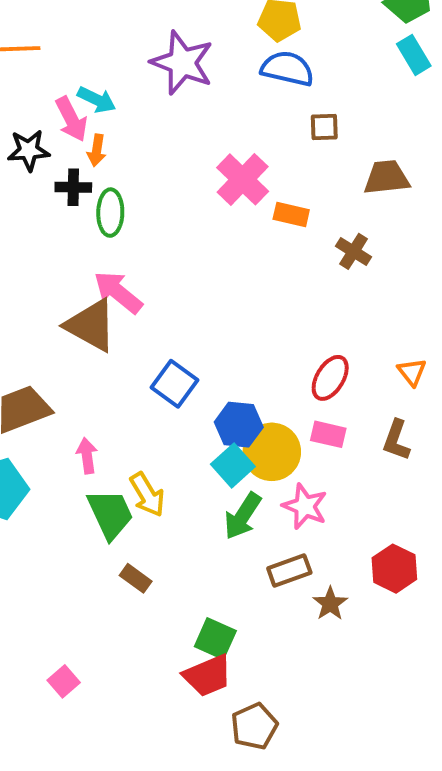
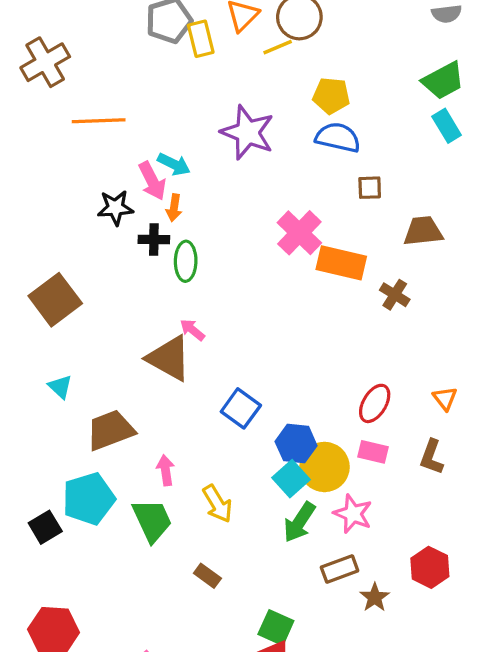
orange rectangle: (291, 214) -> (341, 263), size x1.6
pink arrow: (118, 292) -> (192, 330), size x0.6
green trapezoid: (110, 514) -> (152, 520), moved

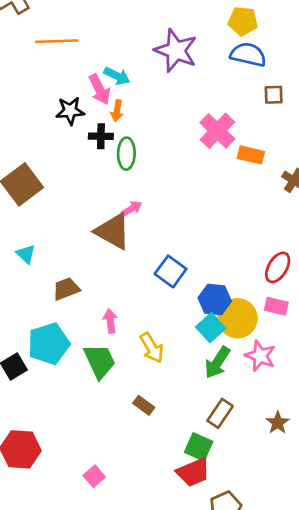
orange rectangle: (341, 263) -> (251, 155), size x0.7
pink arrow: (192, 330) -> (132, 209), turned 110
brown trapezoid: (110, 430) -> (66, 289), size x0.7
brown rectangle: (340, 569) -> (220, 413), moved, turned -36

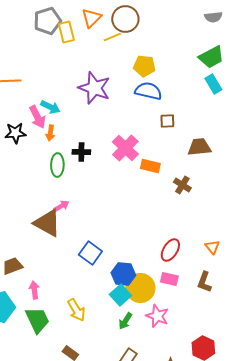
black cross: (101, 136) -> (81, 152), moved
pink arrow: (110, 321) -> (34, 290), moved
green arrow: (217, 362) -> (125, 321), size x0.7

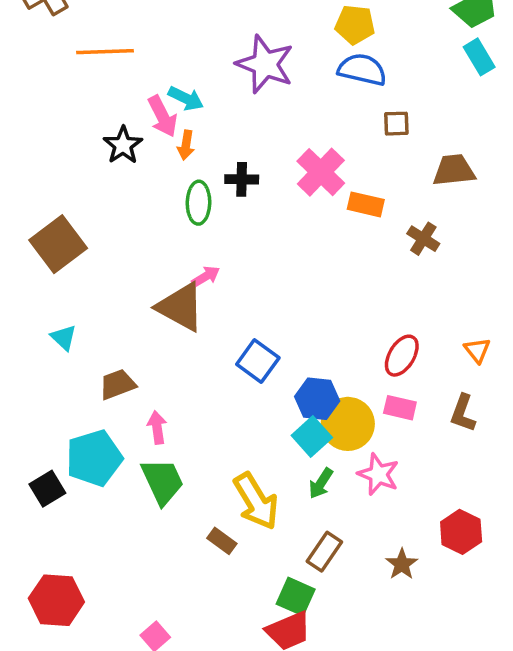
black star: (15, 133) -> (123, 145), turned -30
yellow arrow: (76, 310) -> (256, 501), moved, size x1.4

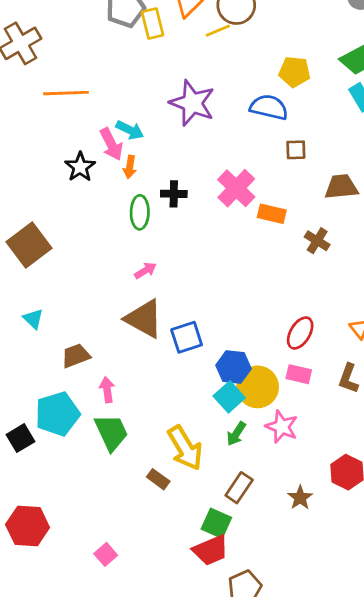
yellow pentagon: (355, 25) -> (294, 72), moved
brown triangle: (181, 307) -> (144, 319), moved
blue square: (258, 361) -> (187, 337), turned 36

